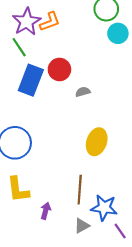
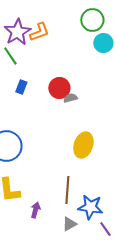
red circle: (59, 69) -> (59, 88), moved
blue rectangle: (31, 80) -> (21, 87), size x0.5

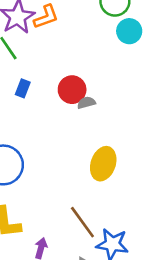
brown line: (67, 190) -> (82, 222), turned -40

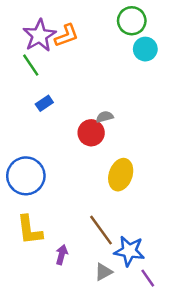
blue rectangle: (23, 88) -> (44, 103), turned 35
red circle: (72, 90) -> (91, 133), moved

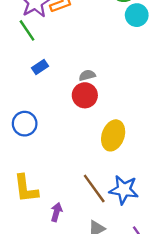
gray semicircle: (105, 117) -> (87, 75), moved
blue circle: (26, 176) -> (25, 124), moved, size x0.7
blue star: (129, 251) -> (124, 190), moved

